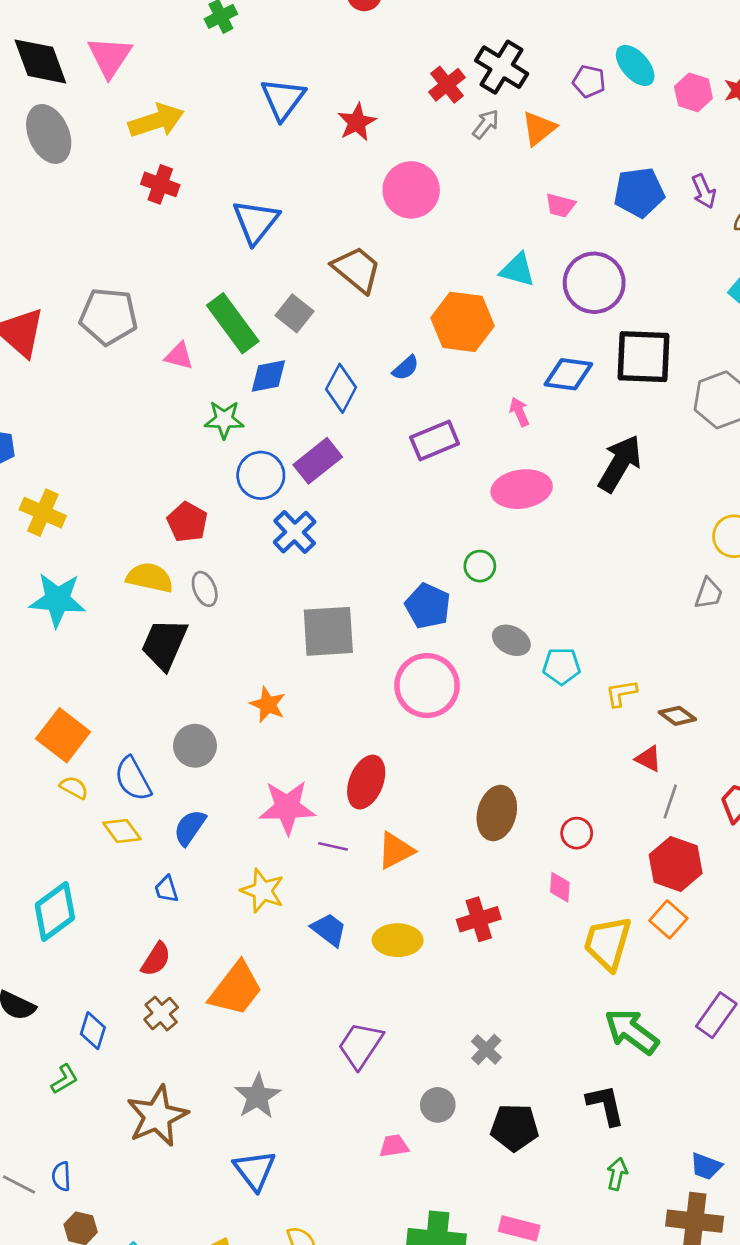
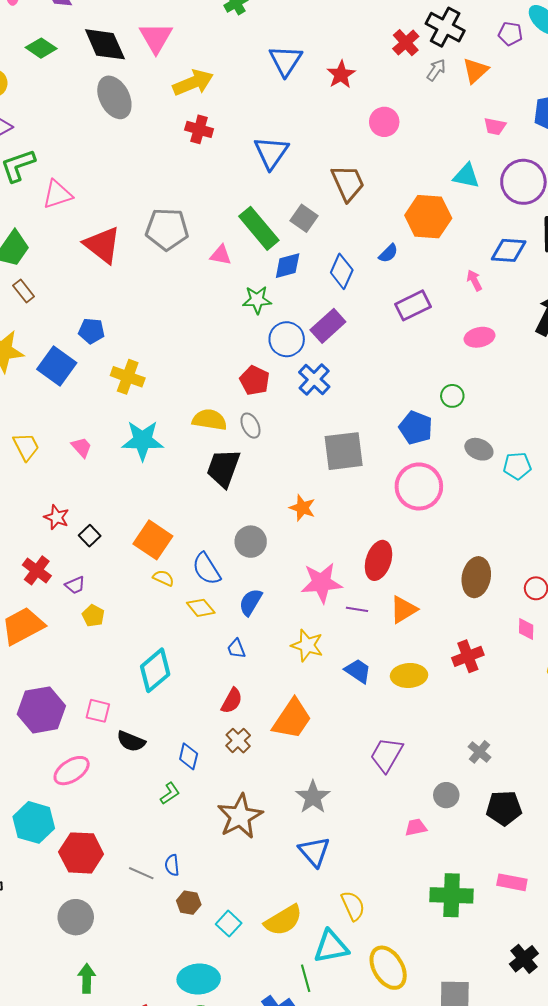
pink circle: (411, 190) -> (384, 122), size x0.7
brown trapezoid: (357, 269) -> (348, 183), turned 30
pink ellipse: (522, 489) -> (480, 337), size x0.7
red pentagon: (187, 522) -> (255, 380), moved

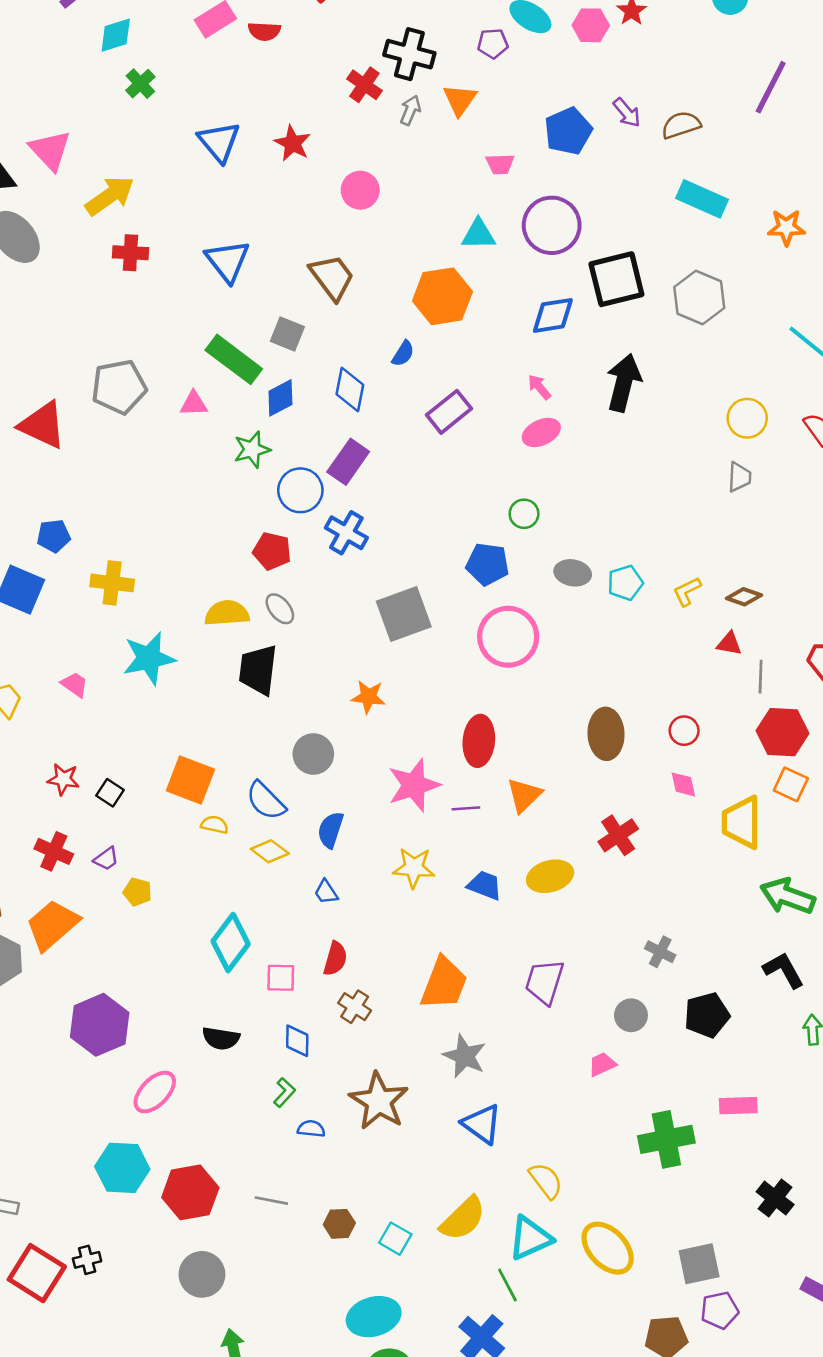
pink arrow: (474, 280) -> (539, 387), moved
pink square: (98, 711) -> (281, 978), moved
orange trapezoid: (292, 719) -> (444, 983), moved
blue semicircle: (172, 865) -> (311, 1129), moved, turned 115

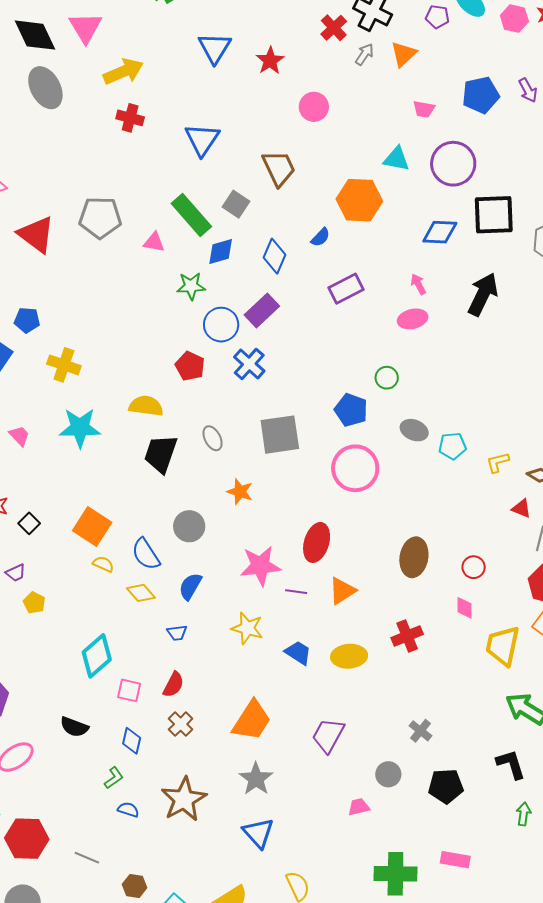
gray ellipse: (280, 609) -> (213, 438), moved
blue trapezoid: (326, 892) -> (177, 633), turned -75

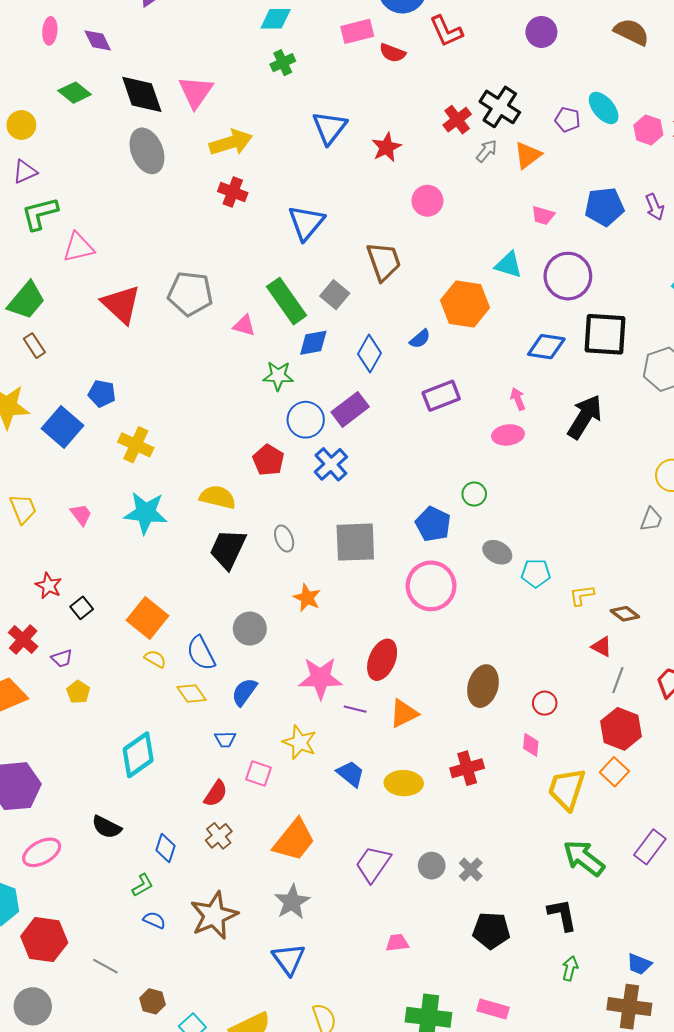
pink square: (129, 690) -> (258, 773), moved
gray circle: (388, 774) -> (432, 866), moved

